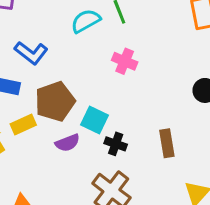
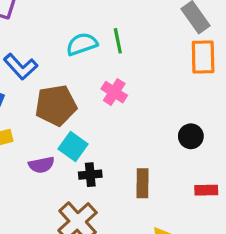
brown pentagon: (55, 101) -> (56, 105), moved
black cross: (116, 144) -> (90, 175), turned -35

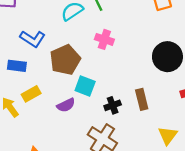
black circle: (191, 136) -> (167, 57), size x1.6
black cross: (90, 175) -> (113, 105), moved

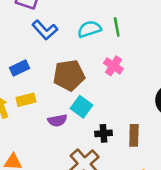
blue L-shape: (33, 39) -> (45, 30), moved
blue rectangle: (17, 66) -> (20, 68), turned -48

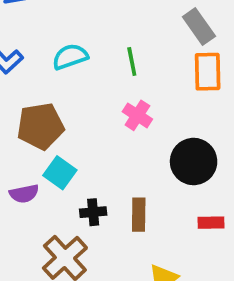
green line: (117, 27) -> (132, 61), moved
pink cross: (113, 66) -> (137, 115), moved

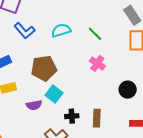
green line: (132, 61) -> (95, 34), turned -35
black circle: (194, 162) -> (128, 90), size x0.7

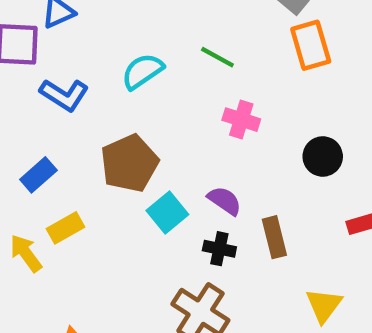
cyan square: (54, 94) -> (167, 213), turned 30
purple semicircle: (34, 105) -> (225, 201), moved, turned -119
black cross: (72, 116) -> (219, 249), turned 32

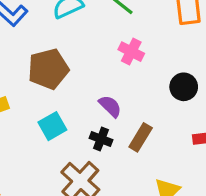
cyan square: (167, 213) -> (52, 126), moved
brown rectangle: (274, 237) -> (141, 137), turned 36

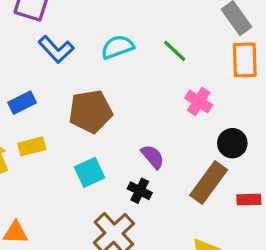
pink cross: (131, 52) -> (199, 102), moved
brown rectangle: (141, 137) -> (209, 183), moved, size x1.4

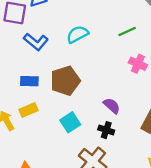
green line: (175, 51) -> (127, 31), moved, turned -60
blue rectangle: (22, 103) -> (29, 81), moved, turned 36

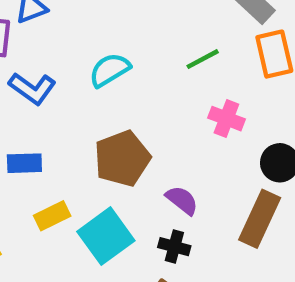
brown pentagon: (65, 81) -> (122, 159), moved
yellow rectangle: (28, 110) -> (52, 216), moved
cyan square: (70, 122) -> (106, 236), size x1.4

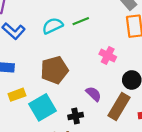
green line: (203, 59) -> (81, 21), moved
purple semicircle: (182, 200) -> (94, 94), moved
black cross: (174, 247) -> (76, 116), turned -32

